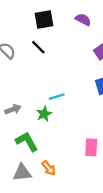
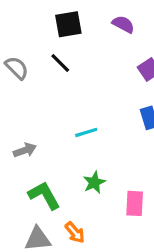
green star: (44, 114) -> (94, 182), moved

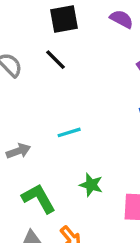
cyan line: (86, 132) -> (69, 132), moved
green star: (94, 182) -> (91, 185), turned -30

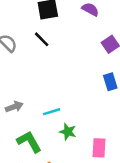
cyan line: (69, 132) -> (52, 112), moved

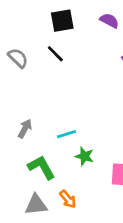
gray arrow: (14, 107) -> (25, 129), turned -42

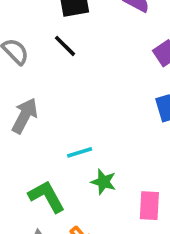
gray arrow: (25, 129) -> (25, 116), moved, size x1.4

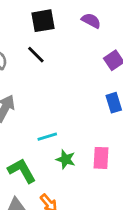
pink rectangle: (149, 206) -> (101, 158), moved

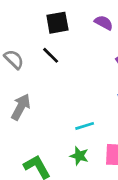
cyan line: (47, 137) -> (85, 126), moved

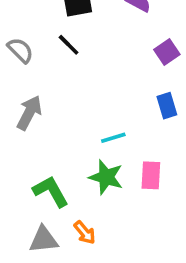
green star: (79, 156) -> (106, 177), size x1.4

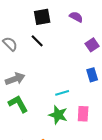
gray arrow: (29, 113) -> (15, 79), turned 42
green L-shape: (51, 191) -> (18, 104), moved

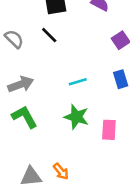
cyan line: (62, 93) -> (78, 82), moved
green star: (58, 115) -> (76, 117), moved

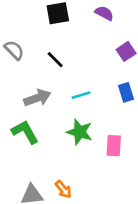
black line: (49, 35) -> (55, 60), moved
gray arrow: (21, 84) -> (37, 98), moved

